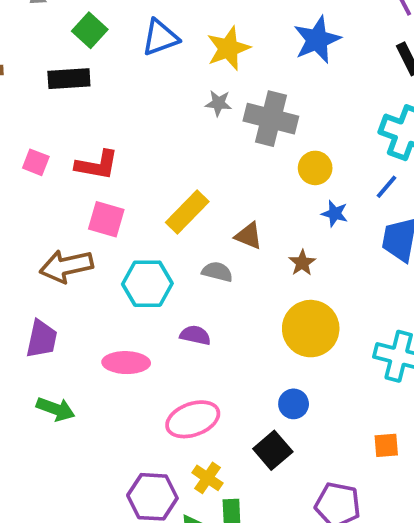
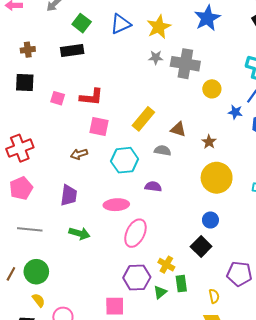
blue star: (335, 213) -> (235, 112), moved
brown arrow: (66, 266) -> (79, 154), size x0.6
pink ellipse: (193, 419) -> (135, 233), moved, turned -40

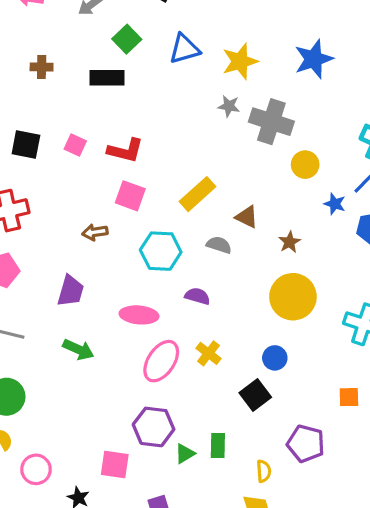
black square: (25, 83) -> (26, 144), moved
yellow cross: (166, 265) -> (208, 353), moved

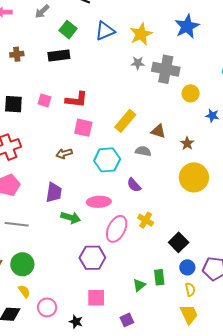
purple semicircle: (197, 296) -> (134, 185), turned -140
green arrow: (78, 349) -> (71, 218), moved
blue circle: (275, 358) -> (187, 267), moved
purple hexagon: (154, 427) -> (92, 258), moved

